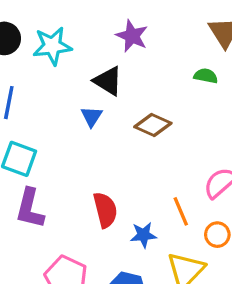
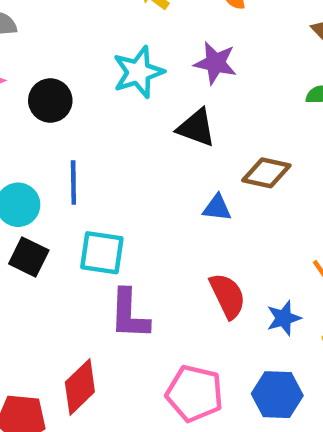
cyan star: (52, 46) -> (138, 72), moved
blue triangle: (92, 116) -> (217, 208), moved, turned -45

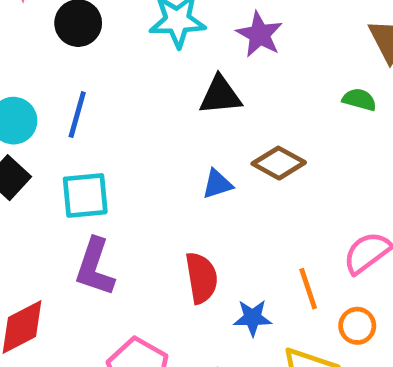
black triangle: (196, 128) -> (220, 95), turned -42
blue triangle: (217, 208) -> (217, 184), turned -40
cyan square: (102, 253) -> (85, 195), turned -30

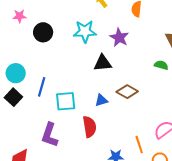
blue line: (77, 115) -> (42, 87), moved
cyan square: (85, 195) -> (66, 101), moved
red semicircle: (201, 278) -> (90, 127), moved

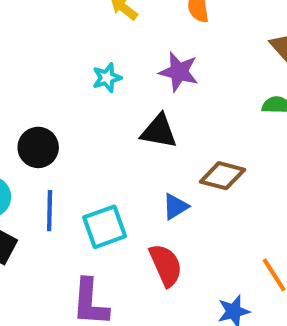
cyan star: (85, 31) -> (107, 78), size x0.6
black circle: (43, 32) -> (38, 147), moved
black triangle: (103, 63) -> (159, 131), turned 30

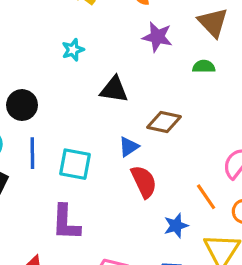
purple star: (179, 72) -> (157, 37), moved
cyan square: (105, 227) -> (75, 164), turned 32
red semicircle: (166, 265) -> (144, 182), moved

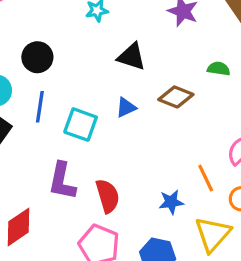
green semicircle: (204, 66) -> (219, 69), moved
blue triangle: (129, 147) -> (126, 107), moved
red semicircle: (144, 182) -> (108, 196), moved

